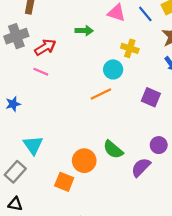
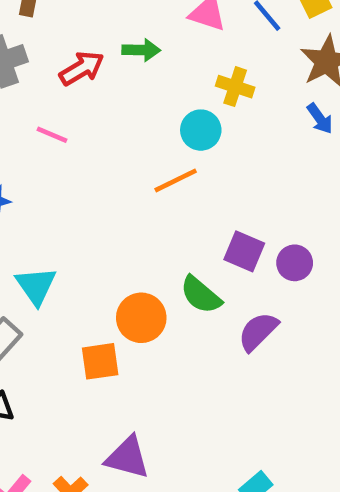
red arrow: (45, 47) -> (82, 68), moved
purple square: (151, 97) -> (244, 251), moved
purple circle: (159, 145) -> (295, 263), moved
orange square: (64, 182) -> (100, 361), turned -30

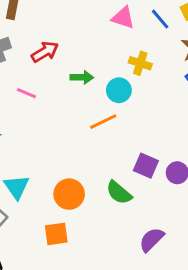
green arrow: (141, 50) -> (82, 77), moved
orange circle: (141, 318) -> (69, 194), moved
purple semicircle: (258, 332) -> (152, 240), moved

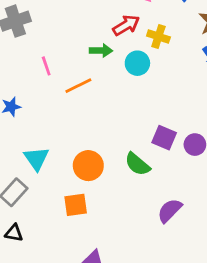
red arrow: (45, 52) -> (126, 25), moved
pink line: (26, 93) -> (46, 66), turned 48
orange line: (103, 122) -> (78, 86), moved

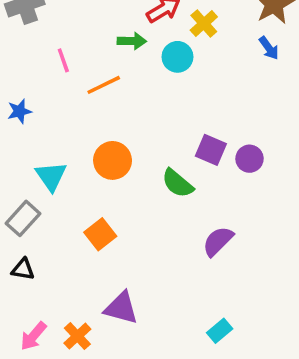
yellow cross: (158, 37) -> (204, 23), turned 30
orange circle: (88, 166) -> (113, 160), moved
orange square: (76, 205) -> (100, 234), turned -30

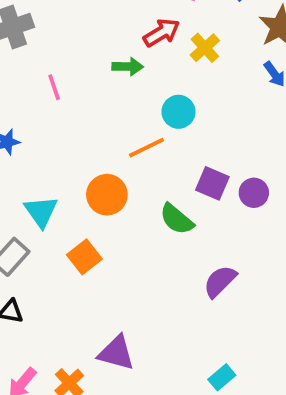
cyan circle: (177, 57) -> (178, 112), moved
orange line: (104, 85) -> (146, 148), moved
orange square: (100, 234) -> (84, 257), moved

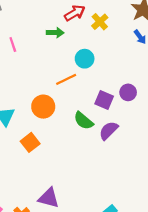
purple circle: (254, 193) -> (128, 92), moved
purple semicircle: (220, 281) -> (108, 130), moved

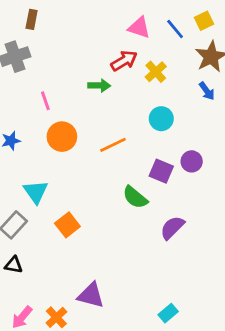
cyan circle: (85, 59) -> (161, 119), moved
orange circle: (43, 107) -> (62, 137), moved
purple semicircle: (108, 130) -> (172, 228), moved

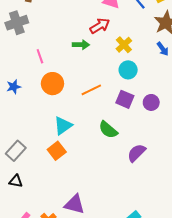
yellow cross: (156, 72) -> (124, 45), moved
purple square: (161, 171) -> (125, 99), moved
cyan triangle: (36, 192) -> (63, 126), moved, turned 30

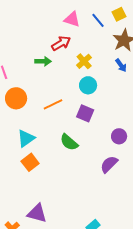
purple circle: (151, 102) -> (119, 136), moved
orange square: (57, 151) -> (30, 162), moved
purple semicircle: (136, 153) -> (109, 164), moved

